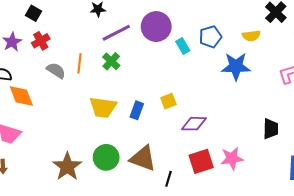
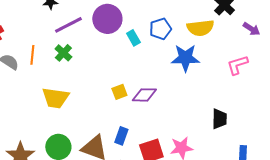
yellow semicircle: (251, 36) -> (200, 28), size x1.5
blue rectangle: (137, 110) -> (121, 136), moved
purple diamond: (194, 124) -> (144, 95), moved

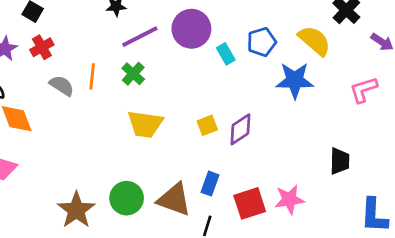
yellow semicircle: (200, 28) -> (315, 41), turned -132
purple diamond: (144, 95) -> (240, 129), turned -35
yellow trapezoid: (55, 98) -> (145, 124), moved

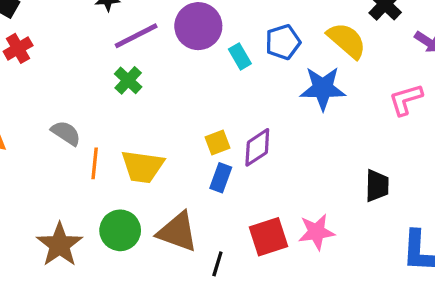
orange line: (92, 76) -> (95, 163), moved
gray semicircle: (62, 86) -> (66, 133), moved
yellow trapezoid: (145, 124) -> (142, 167), moved
blue rectangle: (210, 184) -> (221, 178), moved

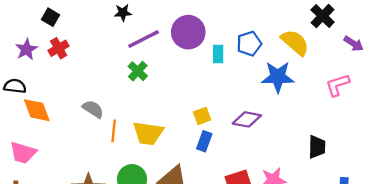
cyan rectangle: (240, 56) -> (218, 54), turned 30
purple diamond: (257, 147) -> (247, 119), moved, turned 44

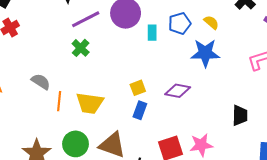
yellow semicircle: (295, 42) -> (211, 22), moved, size x0.6

